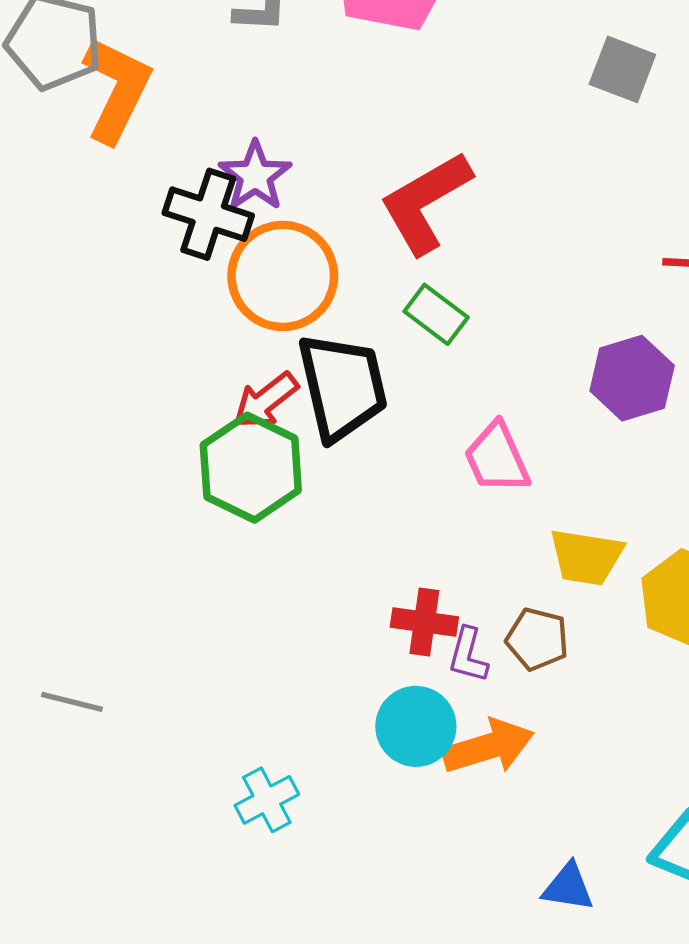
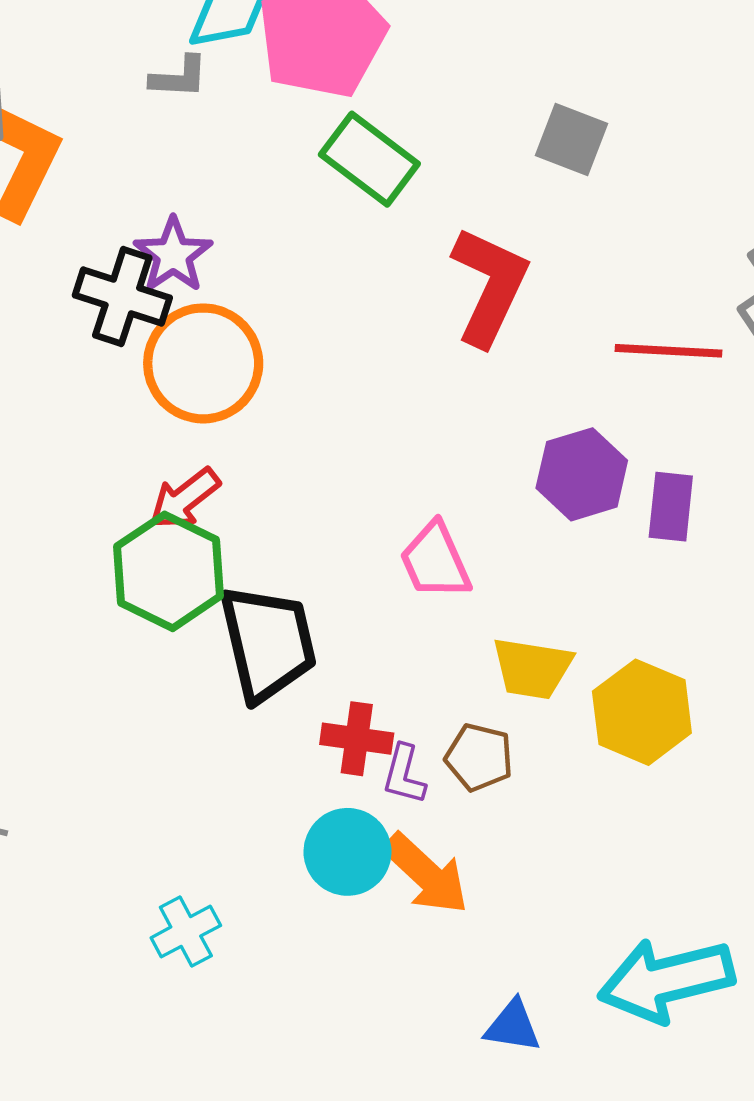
red L-shape: (425, 202) -> (490, 286), moved, turned 145
green rectangle: (436, 314) -> (369, 159), moved, size x1.4
black trapezoid: (342, 387) -> (268, 643), moved
orange arrow: (488, 747) -> (426, 874), turned 60

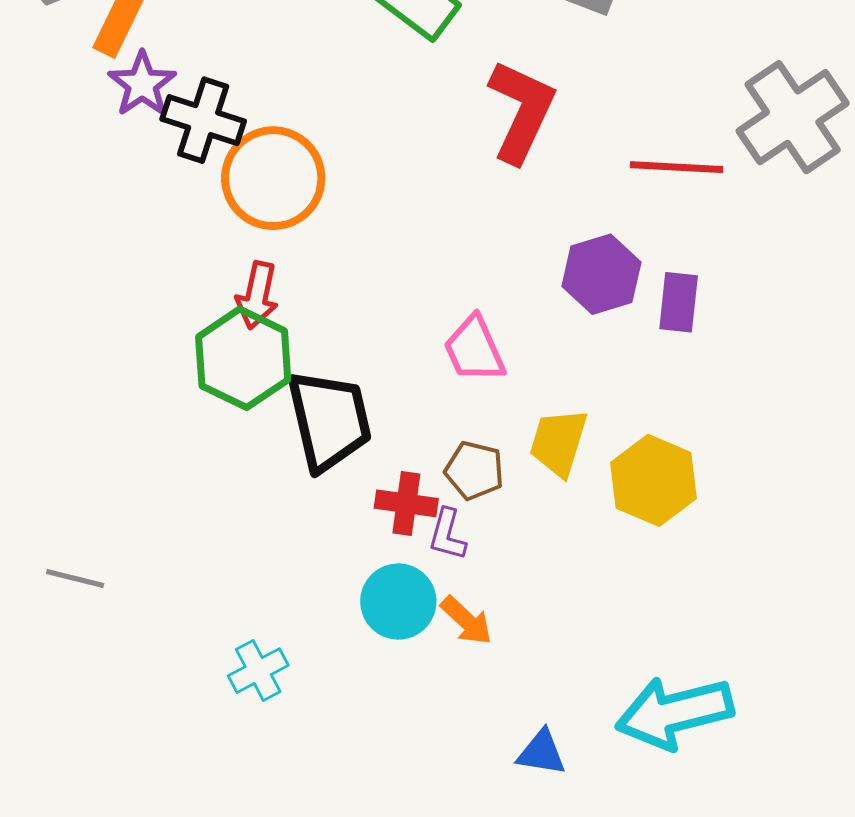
purple star: (173, 255) -> (142, 84), moved
red arrow: (185, 499) -> (257, 295), turned -40
yellow trapezoid: (532, 668) -> (558, 442), turned 98
brown pentagon: (479, 757) -> (474, 470), moved
orange arrow: (426, 874) -> (466, 621), size x0.7

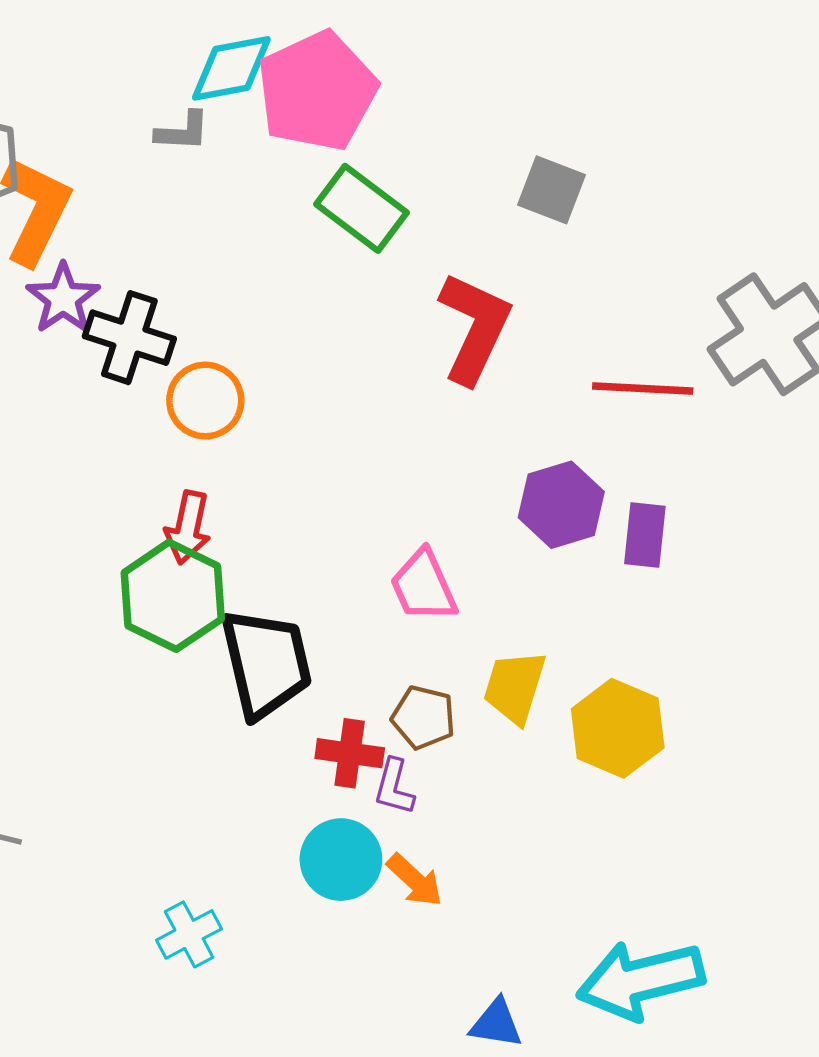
orange circle: (273, 178) -> (205, 400), size x0.7

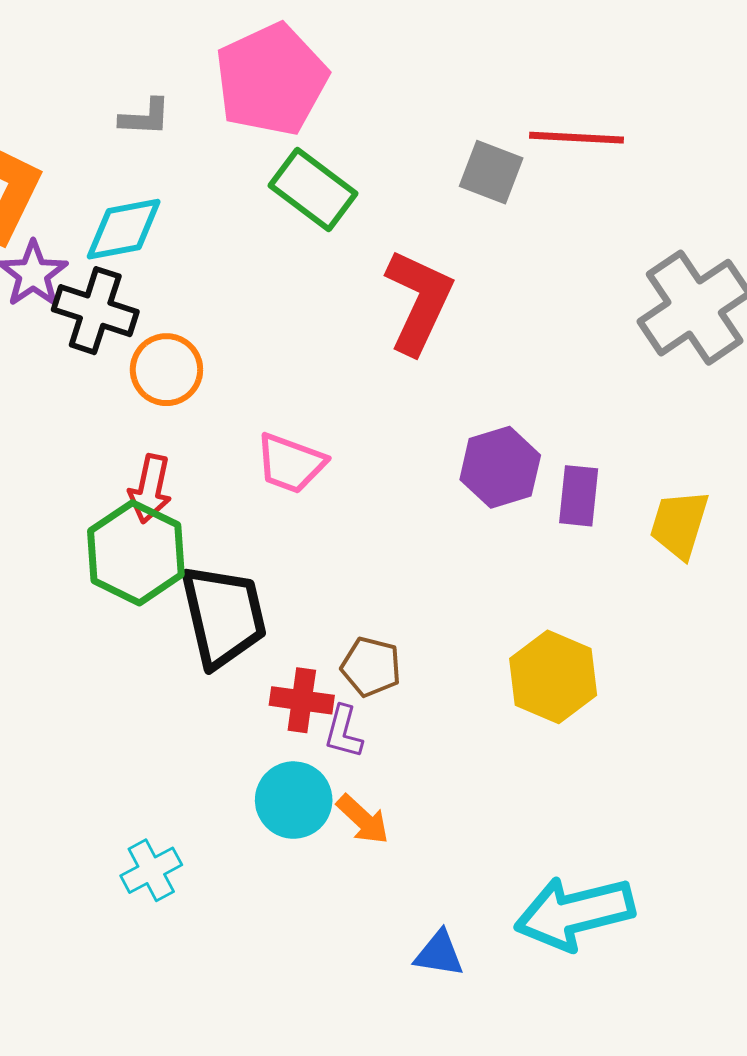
cyan diamond: (231, 68) -> (124, 229), moved
red line: (643, 389) -> (577, 138), moved
pink trapezoid: (423, 586) -> (291, 463), moved, turned -46
yellow trapezoid: (515, 687) -> (679, 524), moved

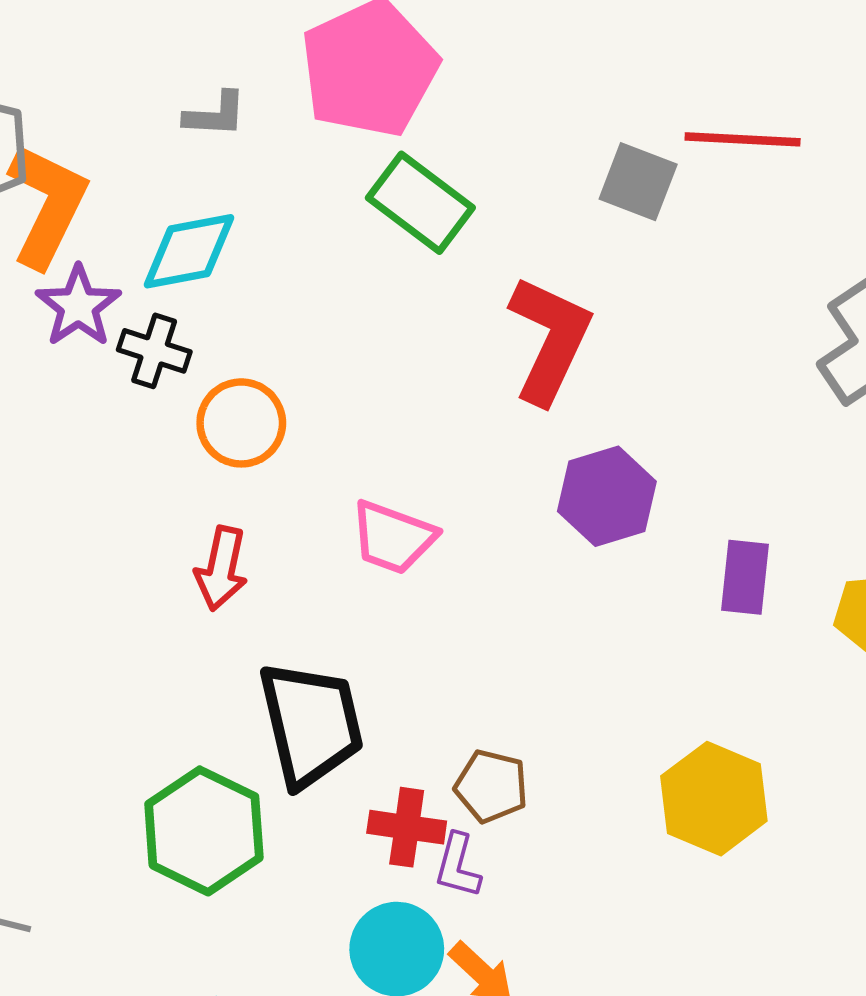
black cross: (95, 311) -> (154, 351), size x0.7
purple hexagon: (500, 467) -> (607, 496), moved
green hexagon: (136, 553) -> (204, 831), moved

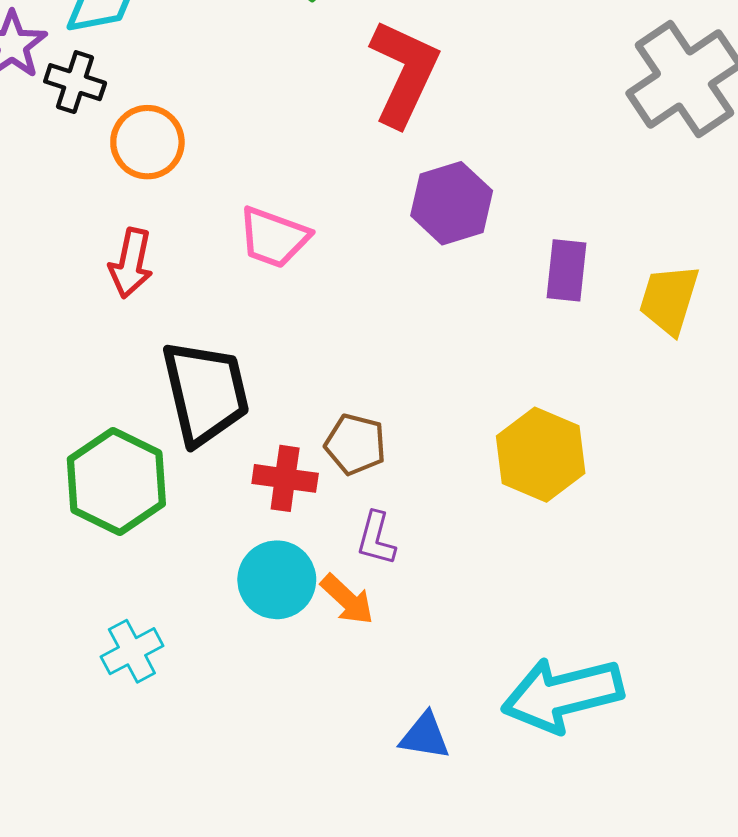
purple L-shape: (458, 866) -> (376, 538), moved

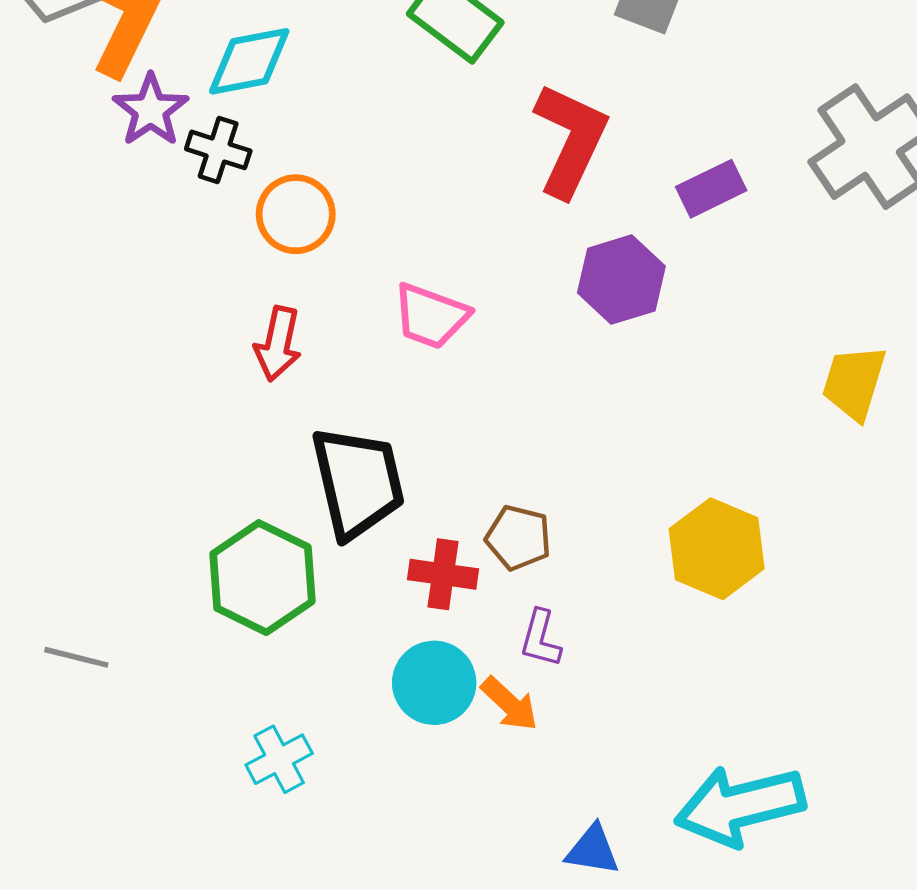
purple rectangle: (567, 270) -> (711, 189), moved, turned 58

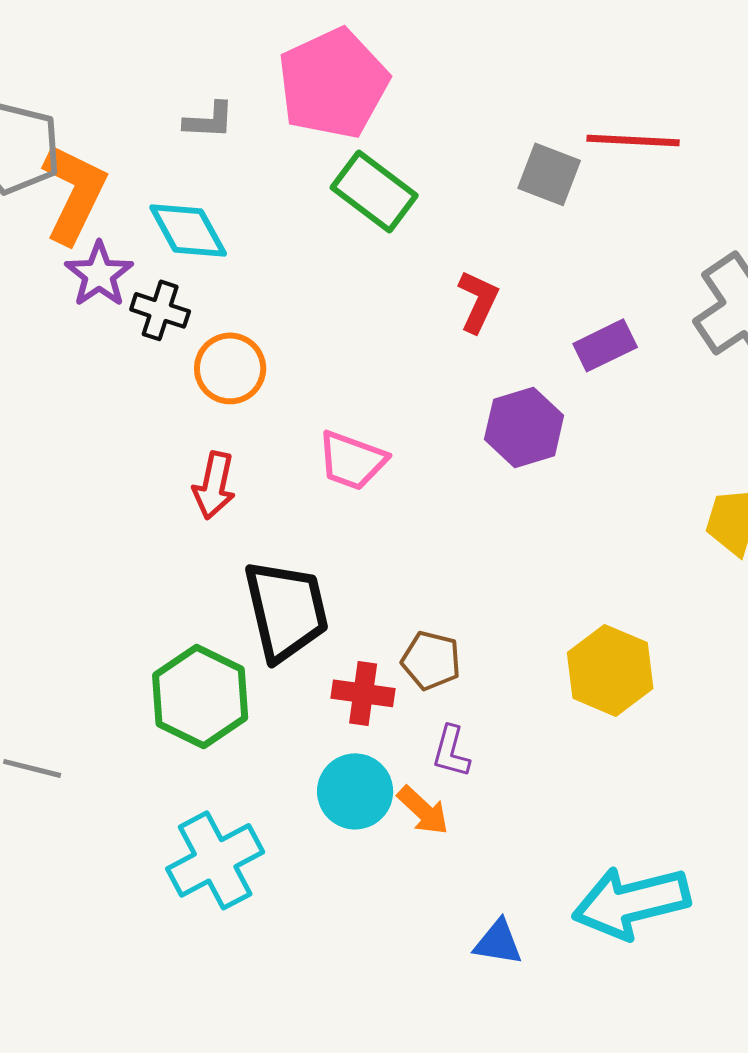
cyan diamond: (249, 61) -> (188, 230), turned 72
red L-shape: (570, 140) -> (478, 301), size x0.6
cyan cross: (279, 759) -> (215, 860), size x1.6

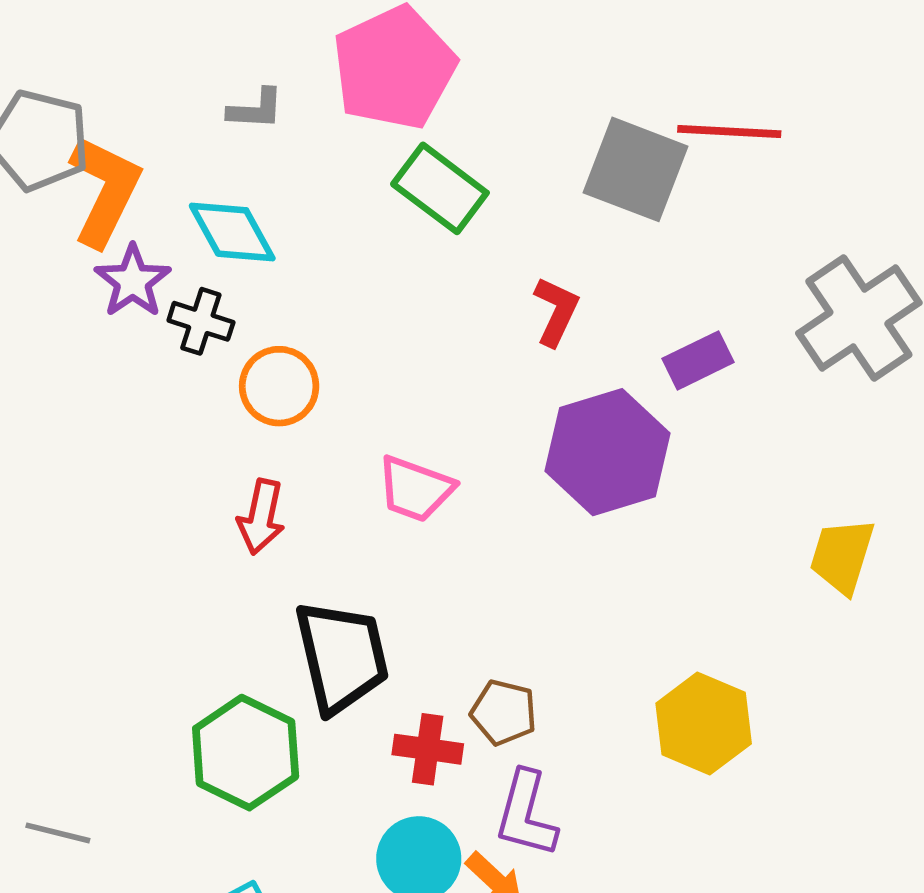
gray square: (549, 174) -> (635, 169), size x1.5
purple hexagon: (524, 427) -> (608, 452), size x1.4
purple L-shape: (451, 751) -> (526, 814), size x1.5

